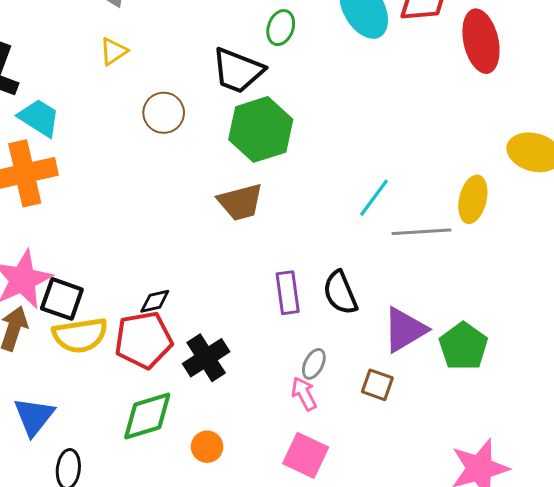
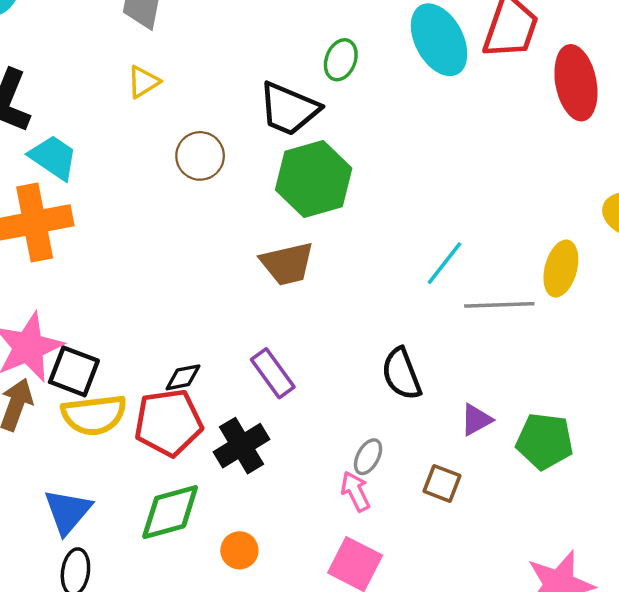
purple rectangle: (288, 293) -> (273, 373), moved, turned -30
purple triangle: (405, 330) -> (476, 420), size x0.6
green pentagon: (463, 346) -> (545, 441), turned -30
blue triangle: (34, 416) -> (68, 511), moved

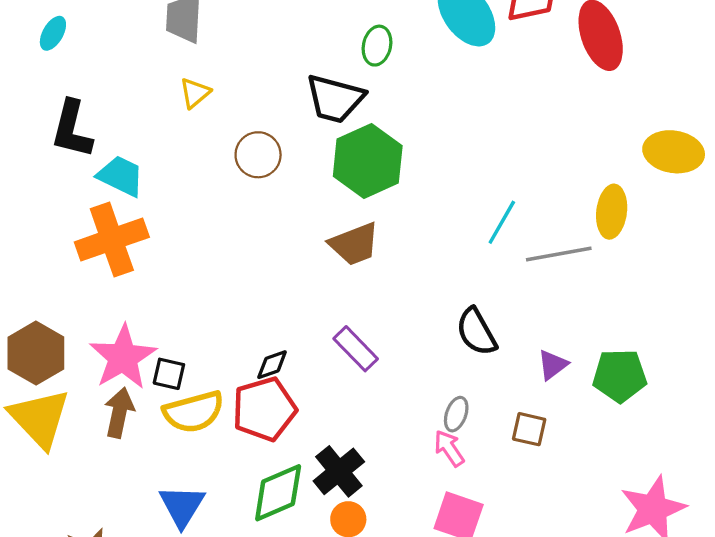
black square: (74, 371) -> (169, 374), size x0.7
black cross: (241, 446) -> (339, 471), moved

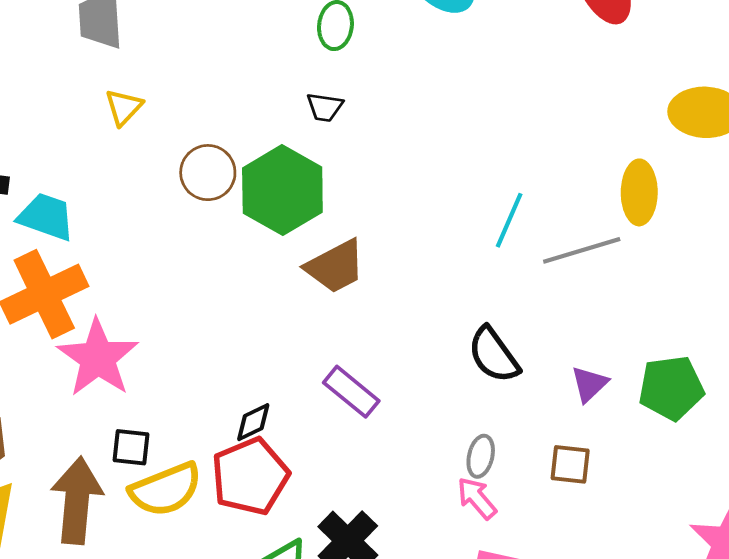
black trapezoid: (335, 99) -> (325, 107), moved, size x0.5
green hexagon: (368, 161) -> (282, 190), moved
pink star: (123, 357) -> (98, 358), moved
brown arrow: (119, 413) -> (77, 501), size x1.4

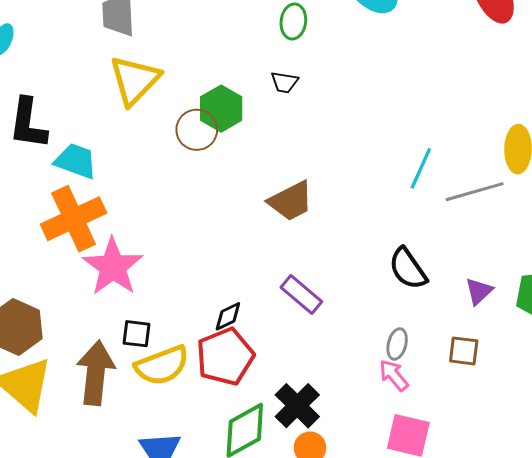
yellow triangle: (124, 107) -> (135, 80), size x1.8
green hexagon: (282, 190) -> (221, 109), moved, size x0.7

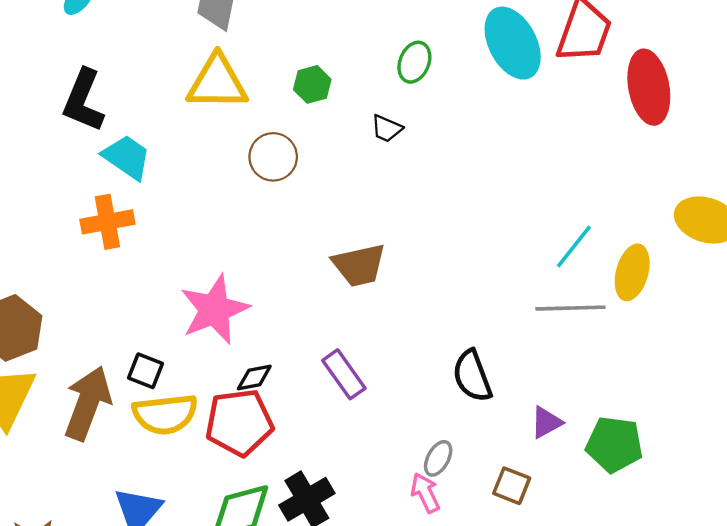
yellow triangle: (135, 80) -> (217, 82), turned 32
green hexagon: (221, 109) -> (312, 84), moved, size x0.7
cyan line: (421, 168) -> (574, 247), moved
orange cross: (74, 219) -> (107, 222), size x0.7
pink star: (113, 267) -> (214, 309), moved

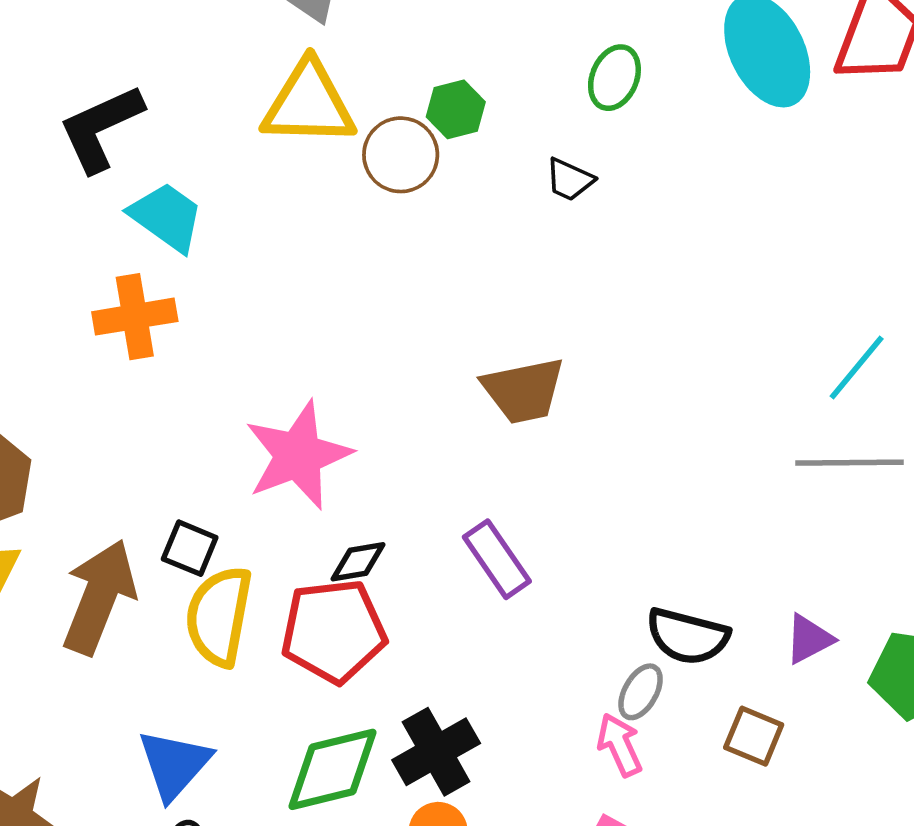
black L-shape: (83, 101) -> (101, 128), turned 42
brown circle: (273, 157) -> (401, 155), moved
black semicircle: (472, 376) -> (687, 636), moved, turned -56
yellow semicircle: (165, 414) -> (219, 616), turned 106

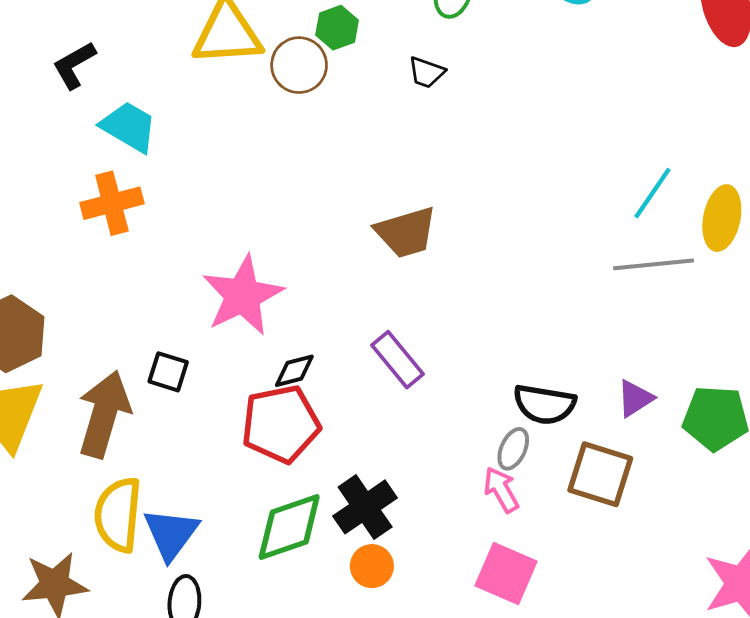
black L-shape: (101, 128) -> (74, 65), size x0.7
yellow semicircle: (219, 616) -> (118, 515), moved
brown square: (754, 736) -> (600, 474), size x1.5

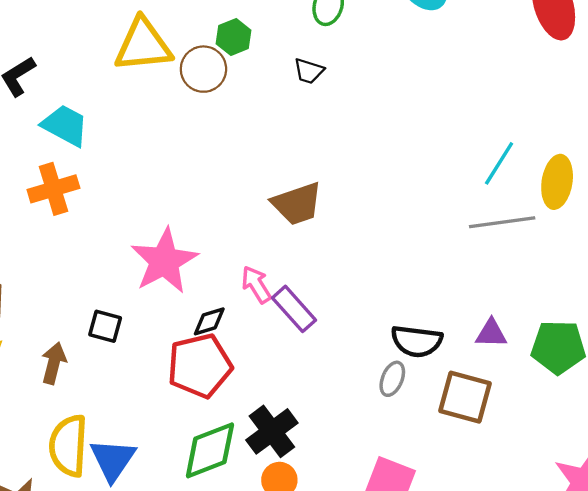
purple triangle: (635, 398) -> (491, 333), turned 36
brown arrow: (104, 414) -> (54, 363), size x0.6
pink arrow: (501, 490) -> (256, 285), moved

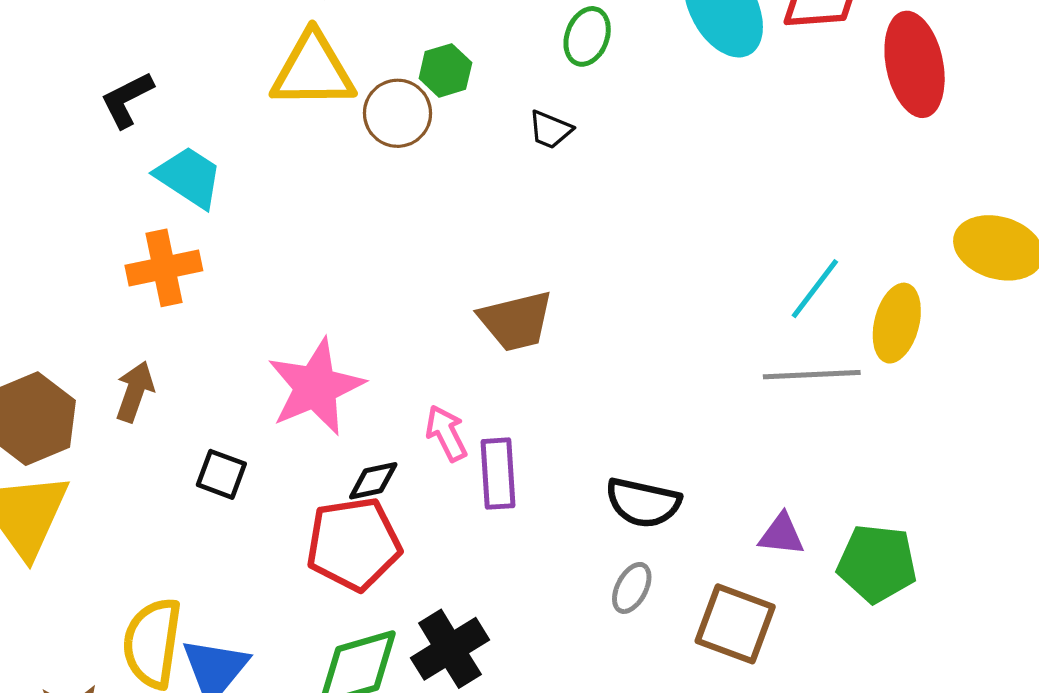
purple rectangle: (294, 309) -> (498, 474), turned 33
black semicircle: (417, 341) -> (643, 503), moved
brown arrow: (54, 363) -> (135, 392), moved

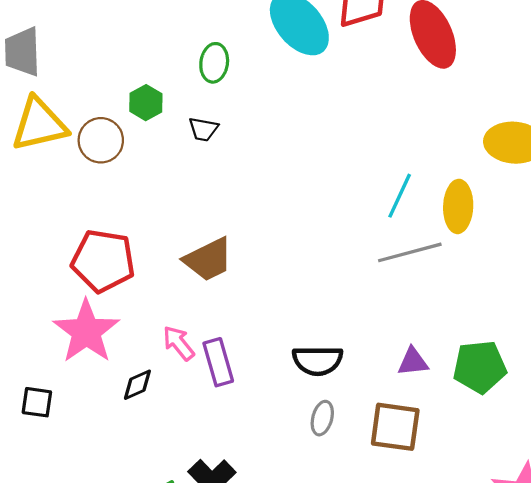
green hexagon: (445, 70) -> (146, 103), moved
red pentagon: (354, 544) -> (103, 261), moved, turned 30

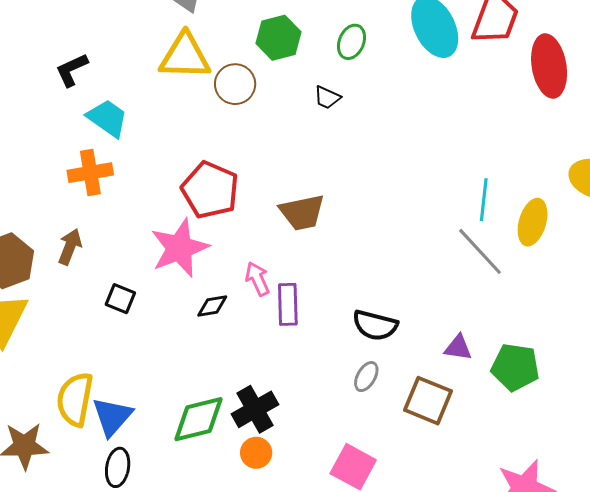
green hexagon: (146, 103) -> (279, 38), moved, size x1.4
cyan line: (400, 196) -> (484, 200), turned -33
gray line: (410, 252) -> (480, 251), turned 48

